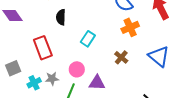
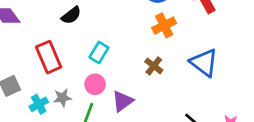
black semicircle: (61, 17) -> (71, 15), turned -126
cyan rectangle: (88, 39) -> (99, 52), moved
purple triangle: (97, 83) -> (123, 101), turned -36

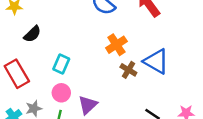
orange cross: (164, 25) -> (116, 45), moved
brown cross: (154, 66) -> (128, 70), moved

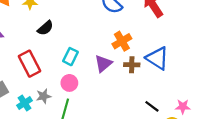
brown cross: (128, 70) -> (132, 65), turned -32
purple triangle: (88, 105) -> (103, 64), moved

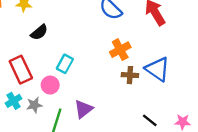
purple triangle: (103, 64) -> (84, 109), moved
pink circle: (69, 83) -> (50, 85), moved
cyan cross: (24, 103) -> (13, 101), moved

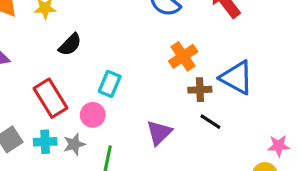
cyan cross: (13, 101) -> (45, 142), turned 35
purple triangle: (84, 109) -> (159, 133), moved
black line: (150, 120) -> (210, 122), moved

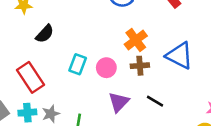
brown cross: (200, 90) -> (140, 66), moved
pink circle: (93, 115) -> (106, 68), moved
black line: (210, 122) -> (155, 101), moved

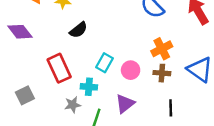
black line: (155, 101) -> (171, 108), turned 49
purple triangle: (119, 102) -> (125, 104), moved
cyan cross: (27, 113) -> (89, 87), moved

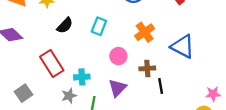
cyan rectangle: (105, 63) -> (99, 26), moved
brown cross: (162, 73) -> (147, 68), moved

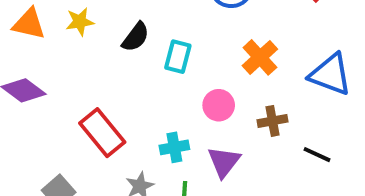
black semicircle: (65, 25) -> (136, 37), moved
cyan cross: (82, 77) -> (174, 147), moved
black line: (161, 86) -> (317, 155), moved, turned -49

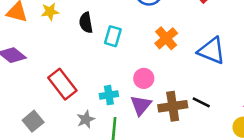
black semicircle: (136, 37) -> (86, 23), turned 132
pink circle: (219, 105) -> (144, 78), moved
brown cross: (272, 121) -> (173, 106), moved, size x1.5

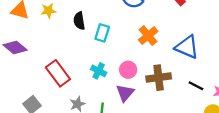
cyan cross: (109, 95) -> (99, 71), moved, turned 35
black line: (201, 102) -> (196, 86), moved
brown cross: (173, 106) -> (159, 78), moved

